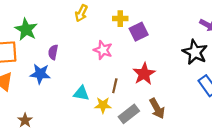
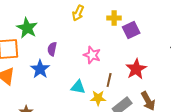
pink star: (103, 50) -> (92, 55), moved
blue star: (40, 74) -> (40, 69), turned 30

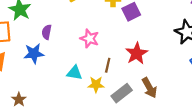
blue star: (40, 69) -> (34, 53), turned 30

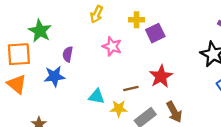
pink star: (89, 38) -> (112, 46), moved
brown line: (108, 65) -> (131, 89), turned 64

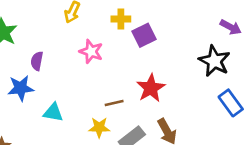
cyan triangle: (97, 96) -> (53, 112), moved

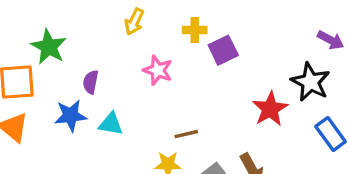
red star: (151, 88) -> (270, 109), moved
cyan triangle: (53, 112) -> (111, 124), moved

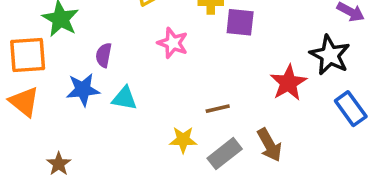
purple square: (223, 50) -> (240, 22), turned 32
brown line: (186, 134) -> (218, 109), moved

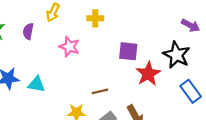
purple square: (240, 22) -> (128, 51), moved
purple semicircle: (104, 55) -> (28, 31), moved

